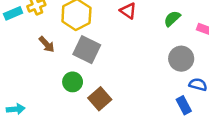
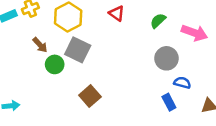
green circle: (73, 82) -> (55, 64), moved

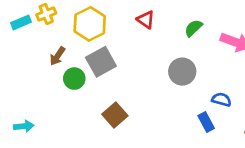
brown arrow: (40, 45) -> (57, 56), turned 77
gray square: (78, 50) -> (101, 62), turned 35
gray circle: (166, 58) -> (182, 72), moved

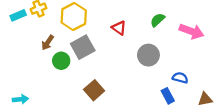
red triangle: (146, 20) -> (119, 28), moved

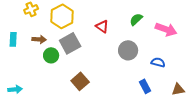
cyan rectangle: (18, 15) -> (13, 39), moved, turned -64
brown arrow: (48, 43) -> (39, 39), turned -120
blue semicircle: (180, 78) -> (158, 62), moved

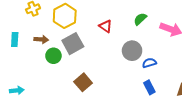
blue semicircle: (158, 62) -> (149, 63), moved, turned -32

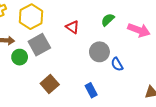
blue semicircle: (149, 63) -> (117, 64), turned -104
blue rectangle: (149, 87) -> (91, 90), moved

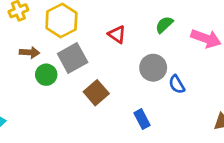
brown square: (50, 84) -> (96, 93), moved

